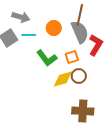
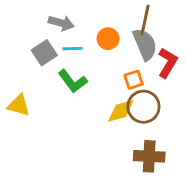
green L-shape: (47, 58) -> (73, 81), moved
brown circle: (79, 76) -> (143, 107), size x1.5

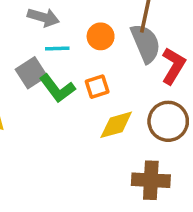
gray square: (44, 53) -> (31, 73), moved
orange square: (134, 80) -> (97, 87), moved
brown circle: (143, 107) -> (168, 121), moved

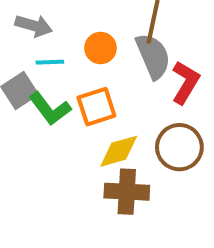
orange square: (97, 87) -> (96, 107), size x1.4
brown cross: (151, 180) -> (127, 192), moved

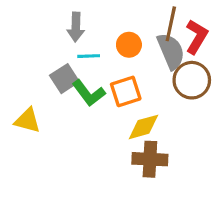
gray arrow: (34, 26) -> (76, 27), turned 76
red L-shape: (185, 82) -> (197, 37), moved
brown circle: (179, 147) -> (192, 80), moved

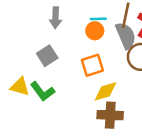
cyan line: (89, 56) -> (98, 19), moved
green L-shape: (89, 93) -> (42, 91), moved

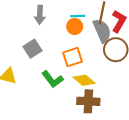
green L-shape: (42, 91) -> (53, 79), moved
yellow diamond: (105, 91) -> (84, 80), turned 55

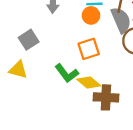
gray square: (32, 49) -> (29, 40), moved
yellow diamond: (84, 80) -> (89, 82), moved

